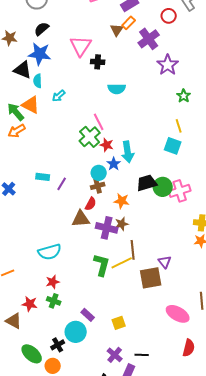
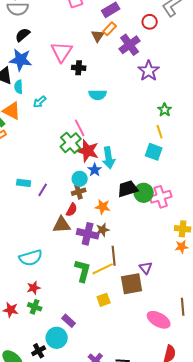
green star: (184, 96) -> (165, 110), moved
red star: (107, 145) -> (88, 151), size x1.6
yellow square: (119, 323) -> (104, 300), moved

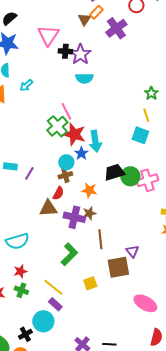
purple star: (149, 71) -> (80, 54), moved
yellow line: (103, 269) -> (53, 287), moved, turned 65
green L-shape: (83, 271) -> (69, 254), turned 30

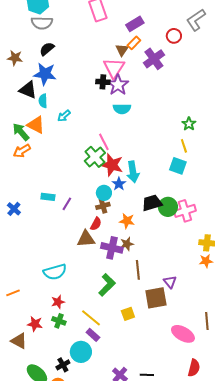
pink triangle: (48, 35) -> (114, 68), moved

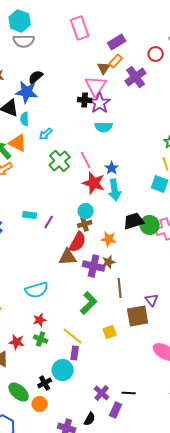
black semicircle: (47, 49) -> (36, 77), moved
green cross: (95, 157) -> (60, 161), moved
blue star: (119, 184) -> (112, 168), moved
red semicircle: (96, 224) -> (78, 242), size x1.5
purple rectangle: (93, 335) -> (75, 353), turned 56

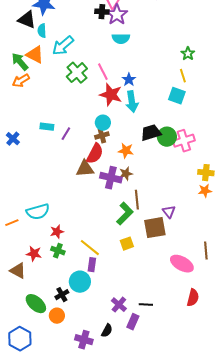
cyan arrow: (46, 134) -> (63, 46), size x1.6
cyan semicircle: (37, 290) -> (38, 212), moved
green L-shape: (89, 303) -> (125, 214), moved

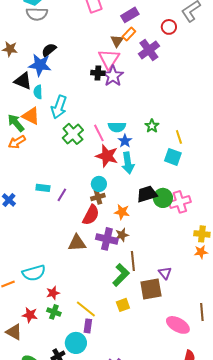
cyan semicircle: (121, 39) -> (117, 127), moved
cyan arrow: (63, 46) -> (59, 107), turned -30
green star: (188, 54) -> (152, 126), moved
brown triangle: (85, 169) -> (77, 243), moved

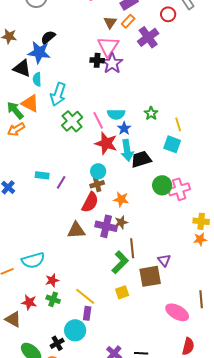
brown triangle: (117, 41) -> (110, 22), moved
black trapezoid: (147, 194) -> (141, 159), moved

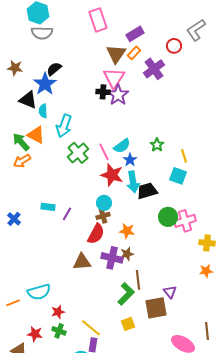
brown triangle: (110, 22) -> (116, 54), size x1.5
blue star: (39, 52) -> (45, 84), turned 30
cyan semicircle: (116, 114) -> (122, 146), turned -36
yellow cross: (201, 221) -> (207, 243), moved

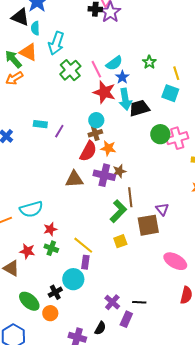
orange star: (127, 231) -> (108, 148), moved

